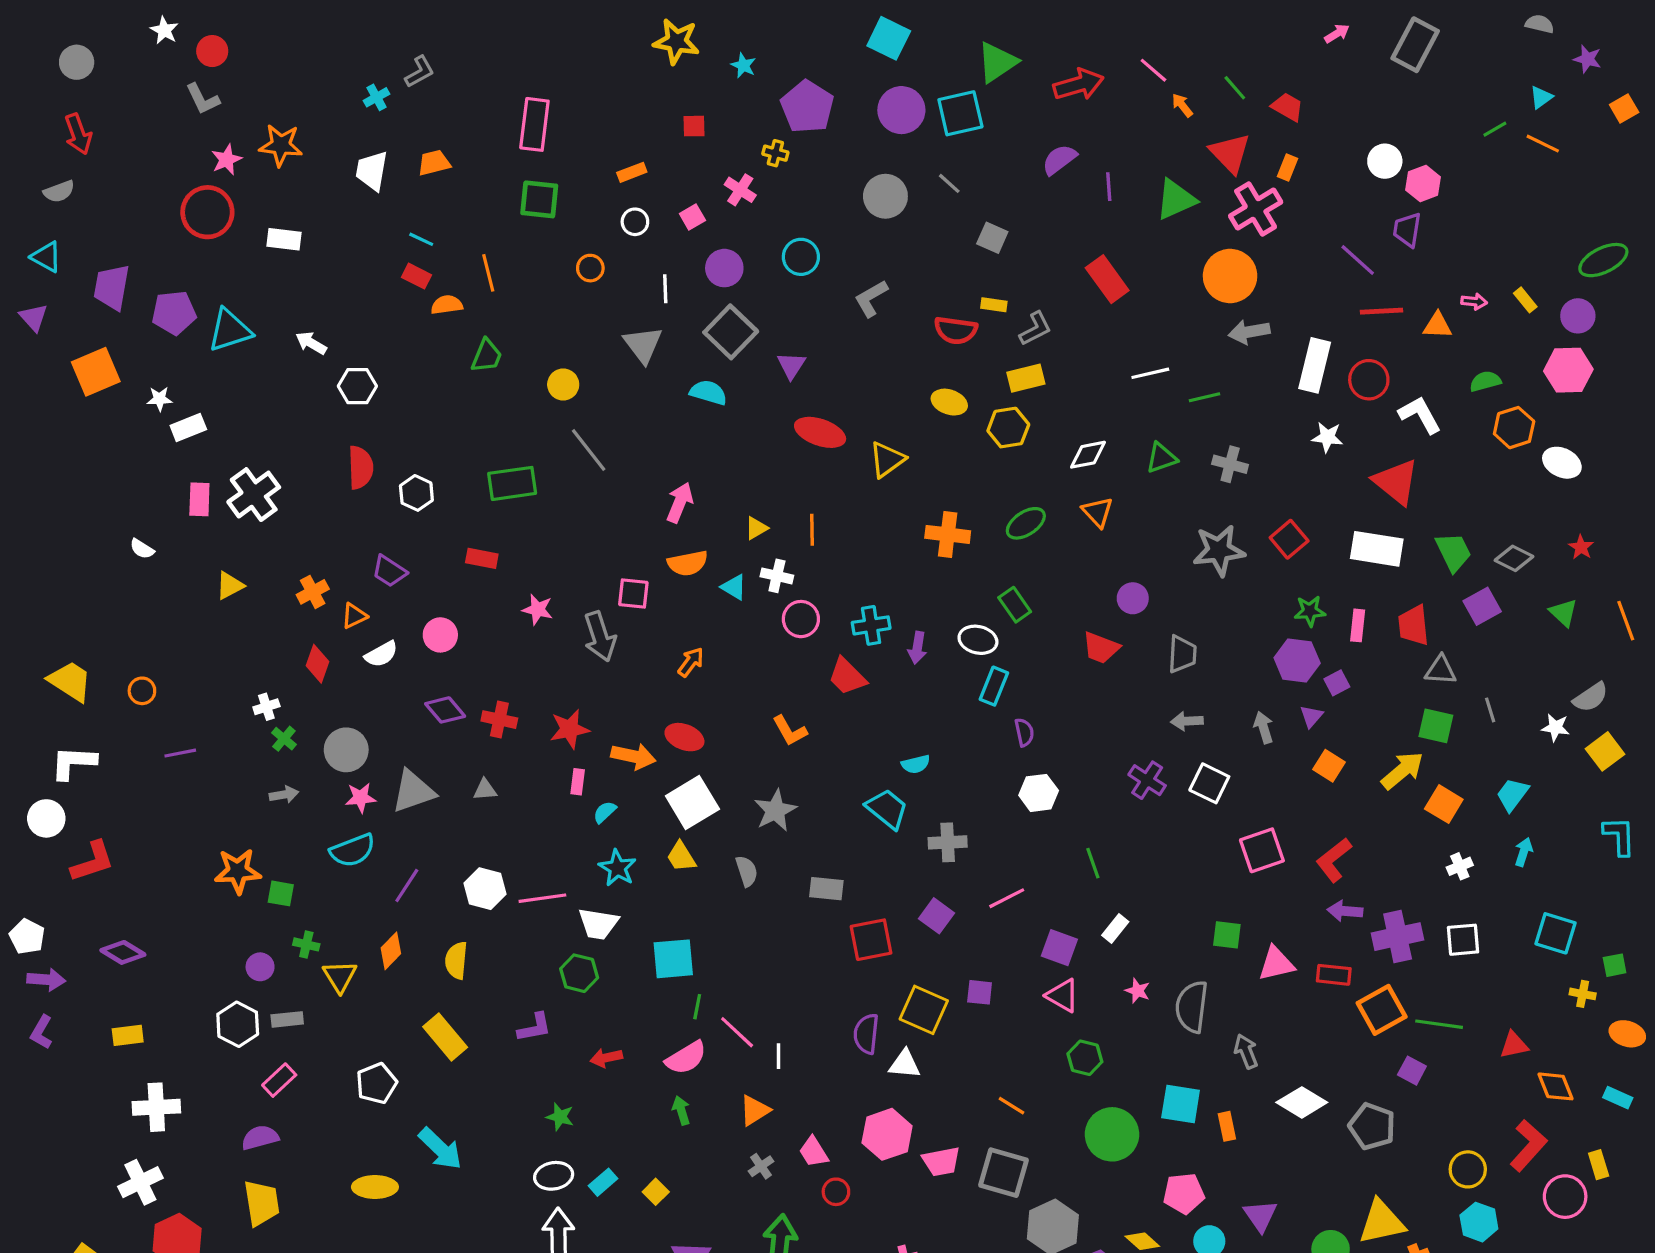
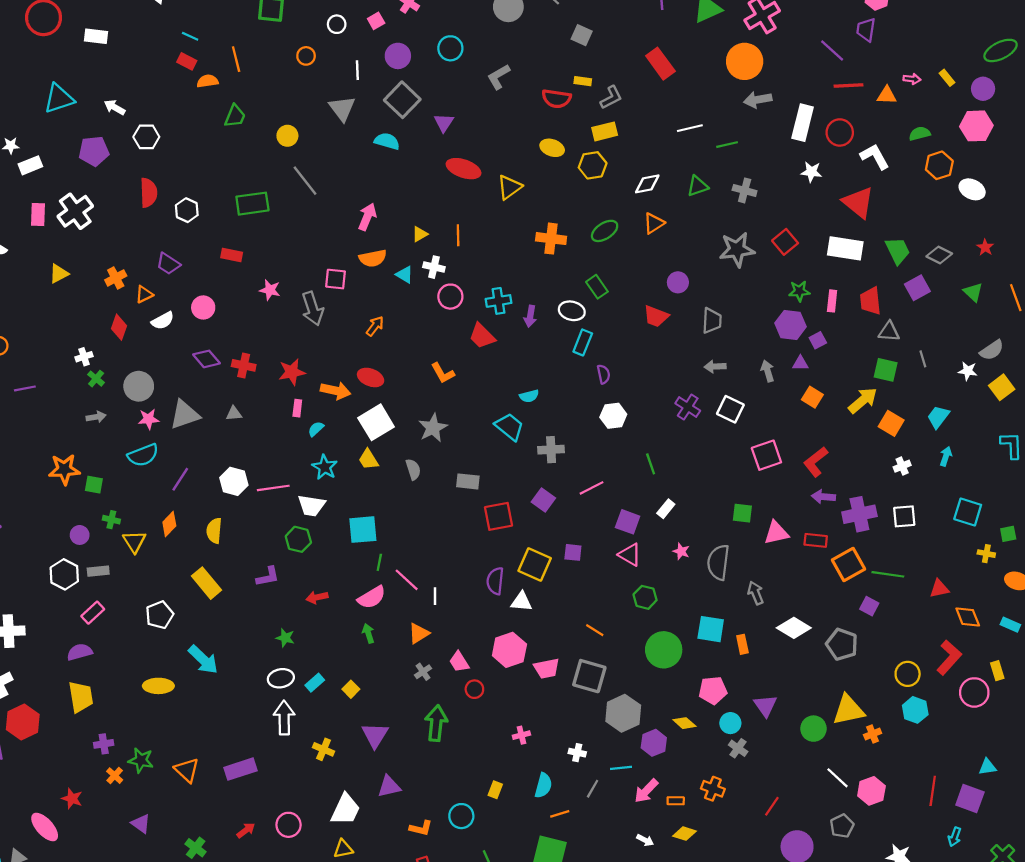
purple pentagon: (174, 313) -> (94, 151), moved
orange triangle: (1098, 512) -> (654, 223), turned 40
purple triangle: (1311, 716) -> (800, 363), turned 49

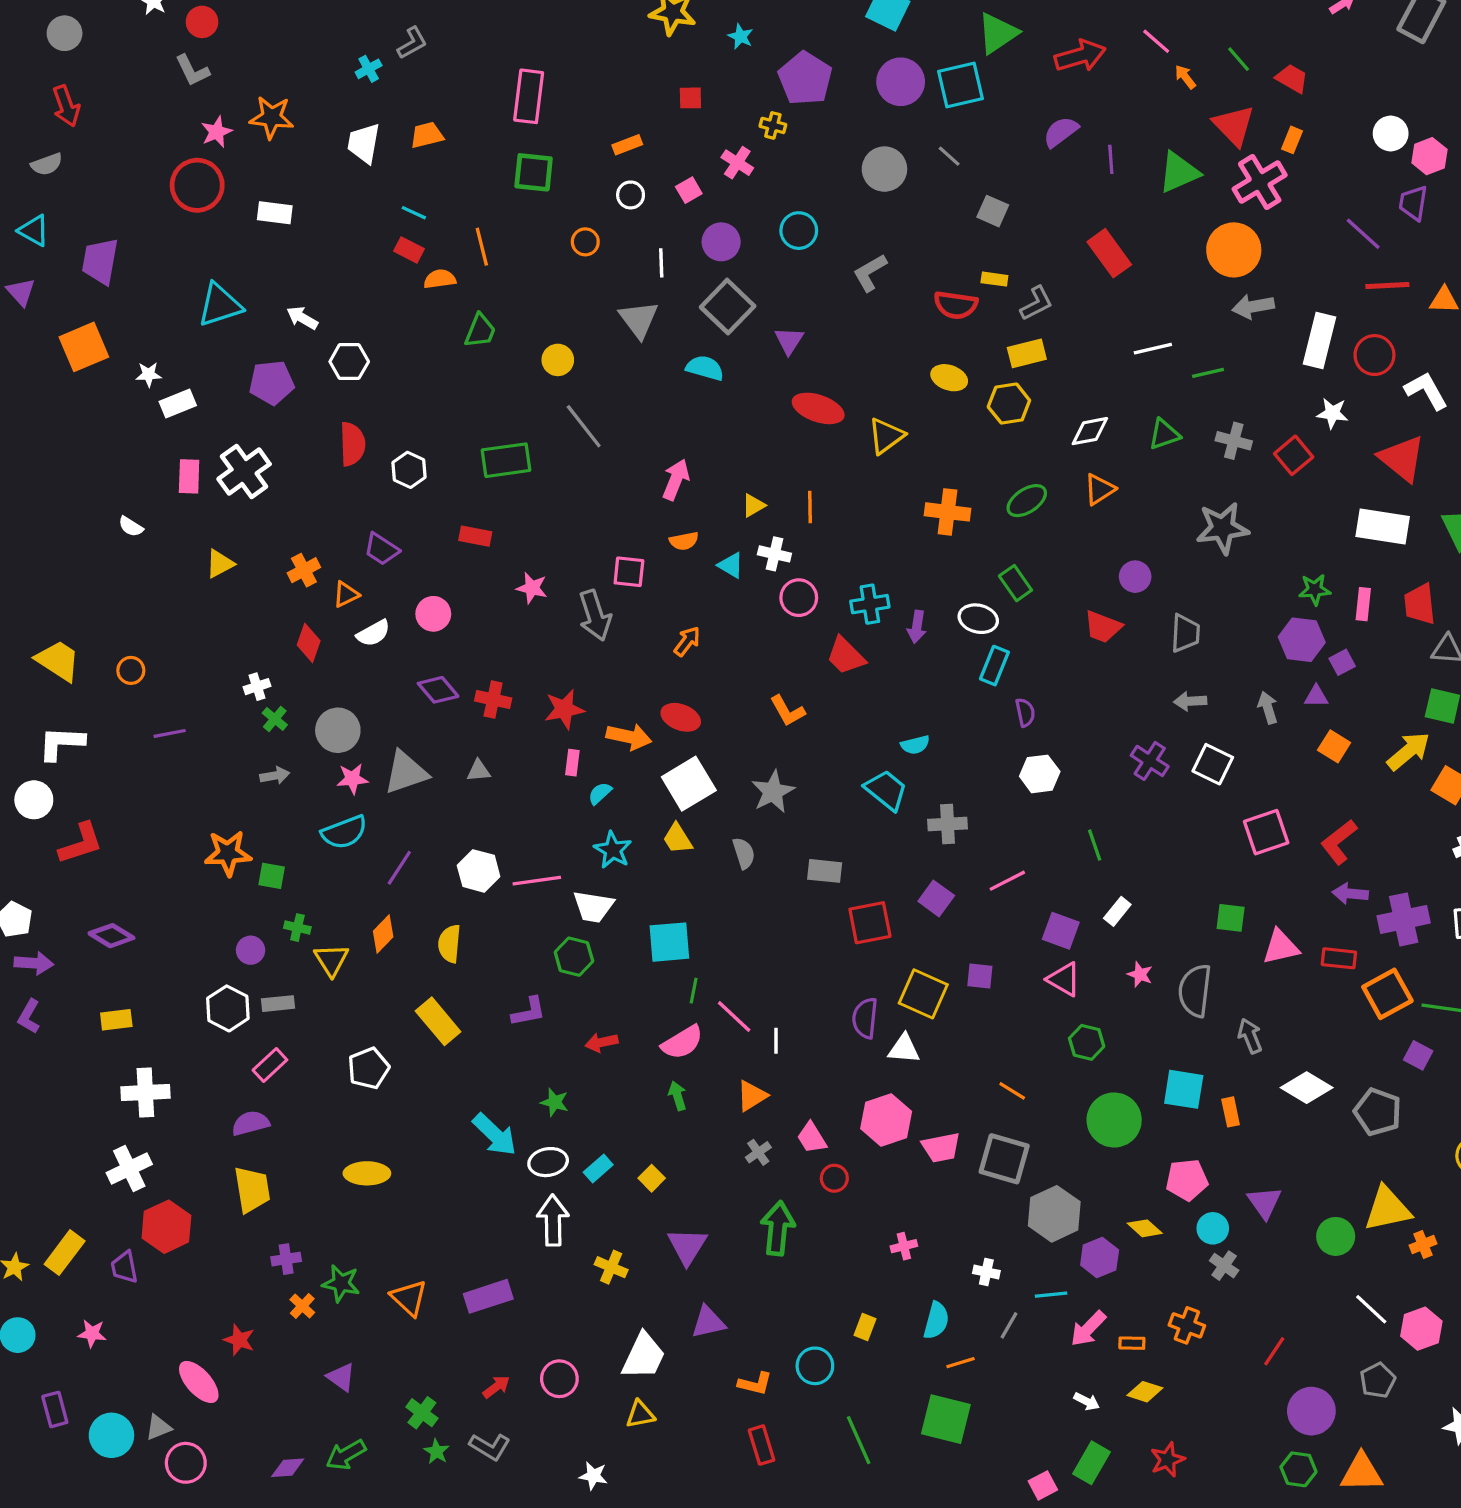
red square: (785, 242) -> (1294, 455), moved
orange semicircle: (373, 258) -> (684, 541), size x0.7
cyan arrow: (203, 660) -> (495, 1135), moved

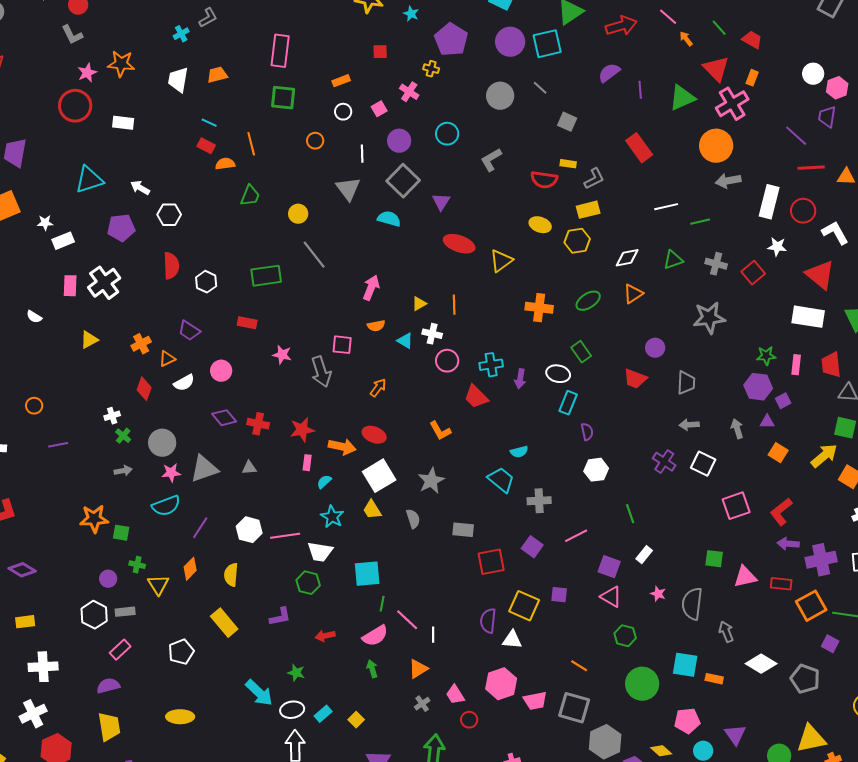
orange rectangle: (1231, 1112) -> (714, 679), turned -66

